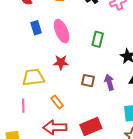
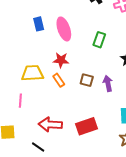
orange rectangle: (57, 102) -> (59, 80), moved

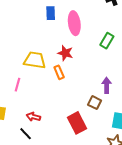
brown square: (87, 80) -> (95, 103), moved
red arrow: (50, 125) -> (33, 117), moved, size x0.6
red rectangle: (86, 126) -> (77, 123), turned 70

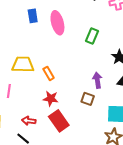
red star: (65, 53) -> (51, 99), moved
red rectangle: (77, 123) -> (59, 121), moved

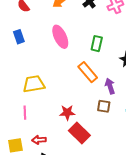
blue rectangle: (33, 16) -> (19, 37), moved
orange rectangle: (49, 73) -> (88, 72), moved, size x1.5
red arrow: (29, 121) -> (39, 140), moved

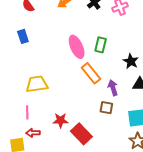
pink ellipse: (60, 37) -> (77, 47), moved
red star: (67, 113) -> (61, 120), moved
red arrow: (39, 140) -> (33, 133), moved

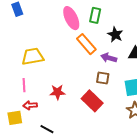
black star: (131, 61) -> (115, 35), moved
purple arrow: (113, 88) -> (109, 58), turned -56
red rectangle: (81, 134) -> (92, 101), moved

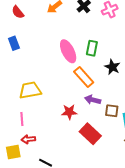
purple arrow: (109, 58) -> (93, 100), moved
brown square: (103, 78) -> (112, 111), moved
red star: (57, 92) -> (69, 112), moved

